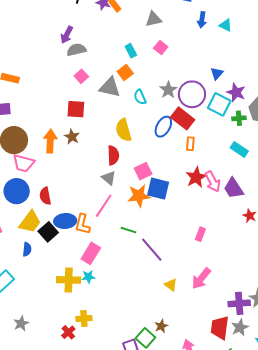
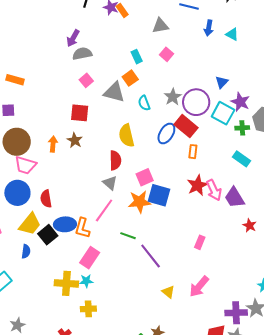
orange arrow: (50, 141) -> (53, 144), size x0.7
yellow cross: (84, 319) -> (88, 309), moved

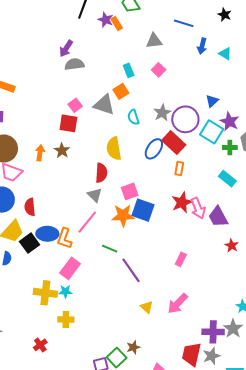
pink square: (86, 80) -> (75, 105), moved

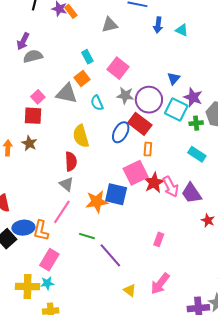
pink square: (159, 70) -> (118, 68), moved, size x1.5
gray star: (162, 113) -> (125, 95), turned -30
pink square: (130, 191) -> (136, 173), moved, size x1.4

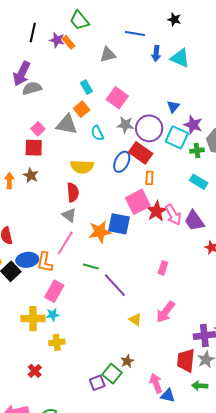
cyan triangle: (182, 30) -> (180, 58), size x1.5
purple arrow: (23, 41) -> (22, 74), size x1.4
yellow semicircle: (81, 136) -> (82, 167), turned -70

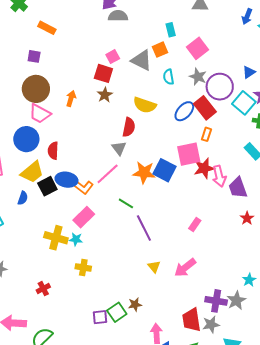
brown star: (31, 175) -> (105, 95), moved
orange L-shape: (45, 262) -> (83, 187), turned -80
yellow cross: (57, 342) -> (83, 268), moved
red trapezoid: (186, 360) -> (191, 320), turned -30

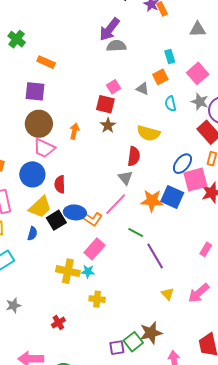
purple square: (34, 56) -> (35, 91), size x1.5
gray triangle: (141, 60) -> (142, 89), size x0.6
blue ellipse: (184, 111) -> (182, 164), moved
brown star: (135, 304) -> (151, 333), size x1.6

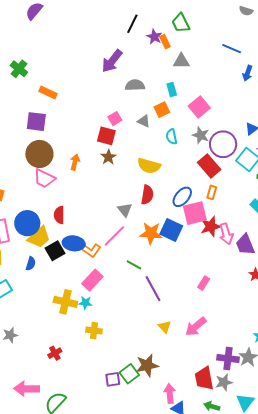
gray triangle: (198, 29) -> (181, 61), moved
gray semicircle: (116, 46) -> (135, 85), moved
red semicircle: (134, 156) -> (147, 195), moved
blue circle: (32, 174) -> (27, 223), moved

